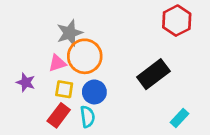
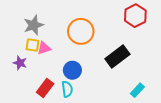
gray star: (70, 33) -> (34, 25), moved
orange circle: (85, 56) -> (81, 31), moved
yellow square: (64, 89) -> (33, 45), moved

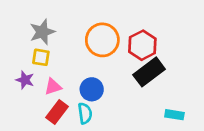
red hexagon: (135, 16) -> (142, 45), moved
pink triangle: (44, 48) -> (53, 87), moved
cyan rectangle: (137, 90) -> (174, 115), turned 56

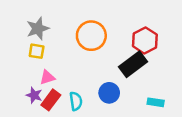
red hexagon: (142, 45) -> (145, 40), moved
purple star: (25, 80) -> (34, 95), moved
blue circle: (92, 89) -> (109, 93), moved

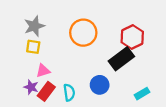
cyan rectangle: (156, 102) -> (142, 94), turned -40

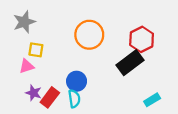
gray star: (34, 26) -> (24, 22), moved
pink triangle: (43, 71) -> (27, 66), moved
blue circle: (100, 85) -> (77, 81), moved

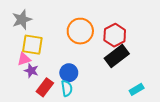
red hexagon: (142, 39) -> (115, 35), moved
yellow square: (36, 50) -> (32, 45), size x1.5
purple star: (34, 93) -> (31, 71), moved

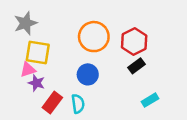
black rectangle: (117, 56) -> (137, 66), size x0.6
blue circle: (69, 73) -> (88, 74), moved
cyan rectangle: (137, 89) -> (150, 100), moved

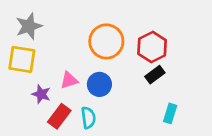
yellow square: (38, 52) -> (22, 59), moved
pink triangle: (28, 70) -> (69, 80), moved
cyan rectangle: (150, 100) -> (170, 113), turned -42

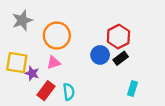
orange circle: (106, 41) -> (57, 36), moved
yellow square: (22, 59) -> (17, 63), moved
blue circle: (99, 84) -> (100, 55), moved

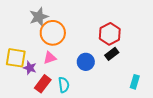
gray star: (22, 20) -> (39, 17), moved
blue circle: (100, 55) -> (86, 62), moved
cyan rectangle: (133, 88) -> (135, 82), moved

